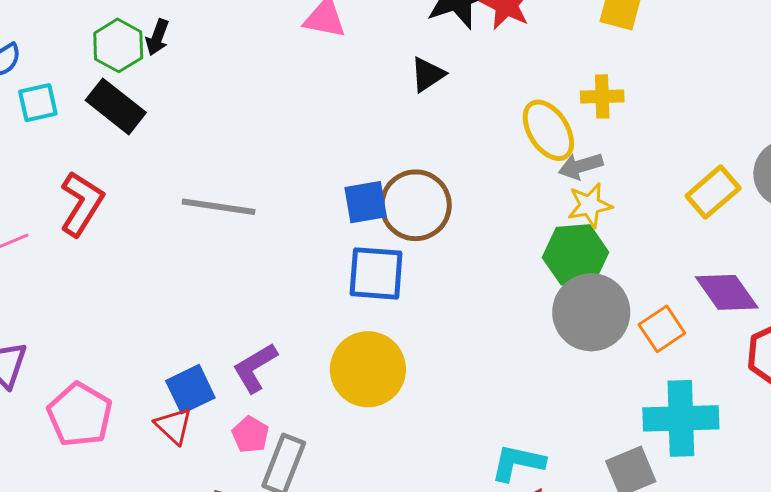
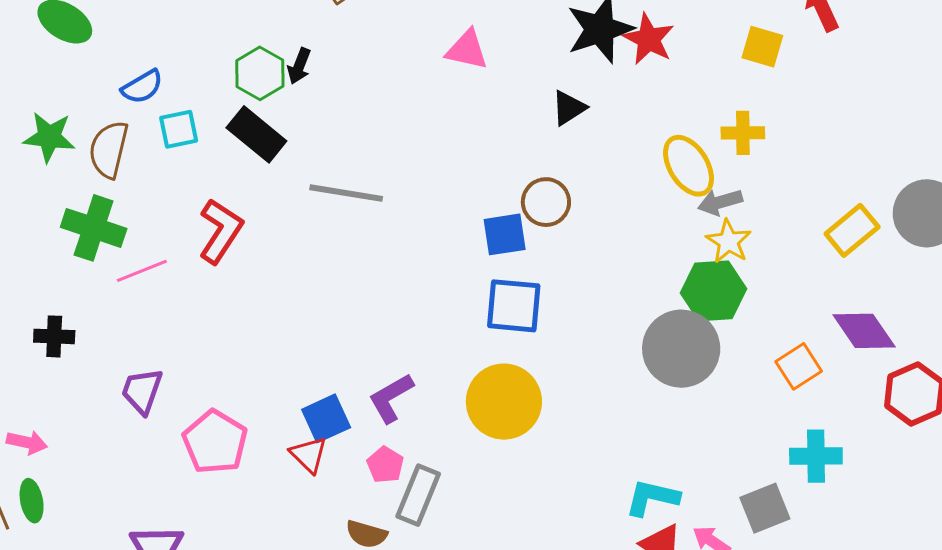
brown circle: (416, 205) -> (546, 202), moved, size x0.7
yellow star: (590, 205) -> (729, 241), turned -30
gray line: (219, 207) -> (346, 193), moved
gray circle: (591, 312) -> (681, 349), moved
cyan cross: (681, 418) -> (816, 456), size x0.7

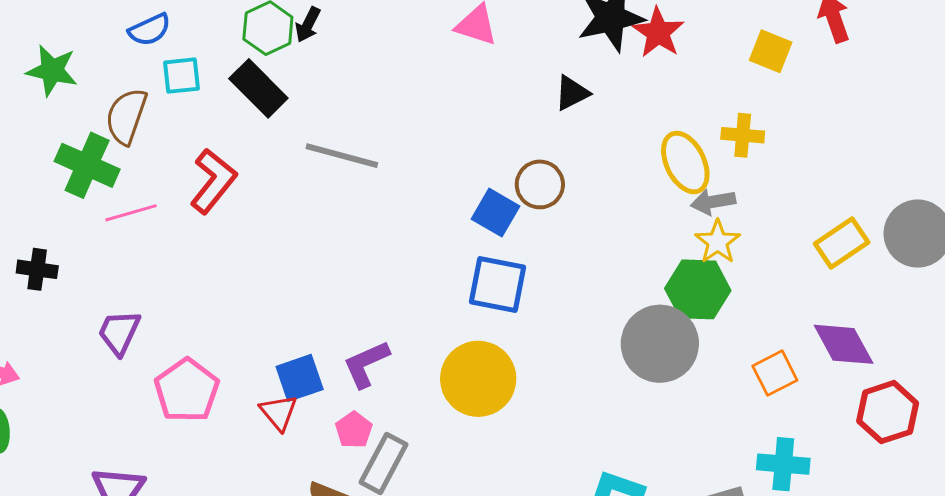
brown semicircle: (109, 149) -> (126, 116), moved
blue square: (505, 234) -> (496, 213), turned 33

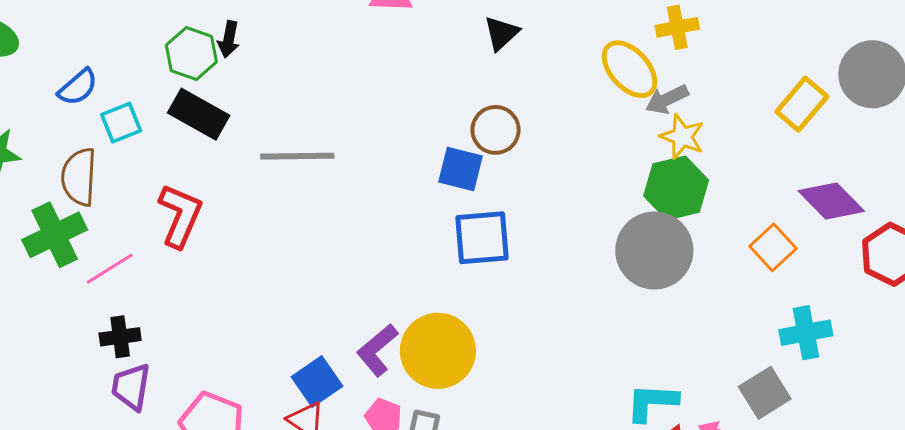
green cross: (87, 165) -> (55, 235), turned -34
black cross: (37, 269) -> (120, 337), moved
yellow circle: (478, 379) -> (438, 351), moved

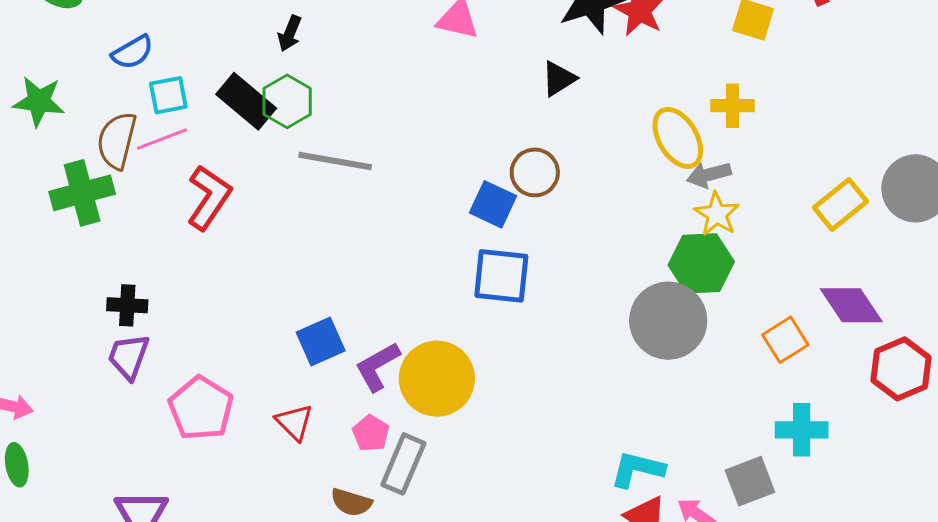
green hexagon: (191, 54) -> (287, 101), moved
pink line: (110, 269) -> (162, 139), moved
blue square: (317, 381) -> (321, 341), moved

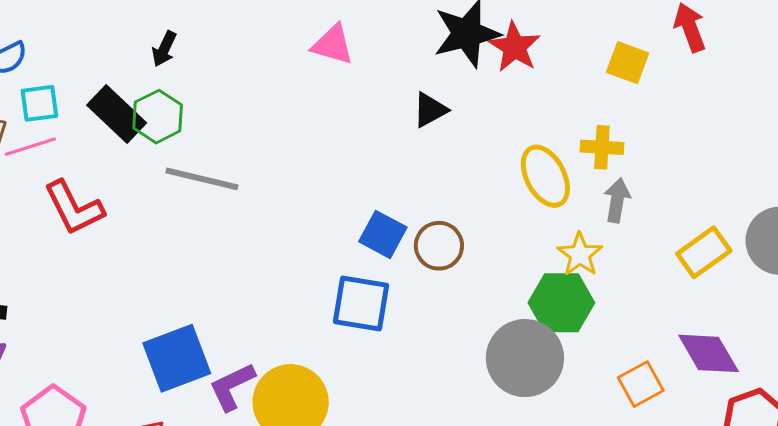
brown circle: (535, 172) -> (439, 246), moved
gray arrow: (709, 175) -> (617, 200), moved, turned 111
red L-shape: (209, 197) -> (74, 208), turned 116
blue square: (493, 204) -> (383, 234), moved
blue square: (321, 341) -> (177, 358), size x1.4

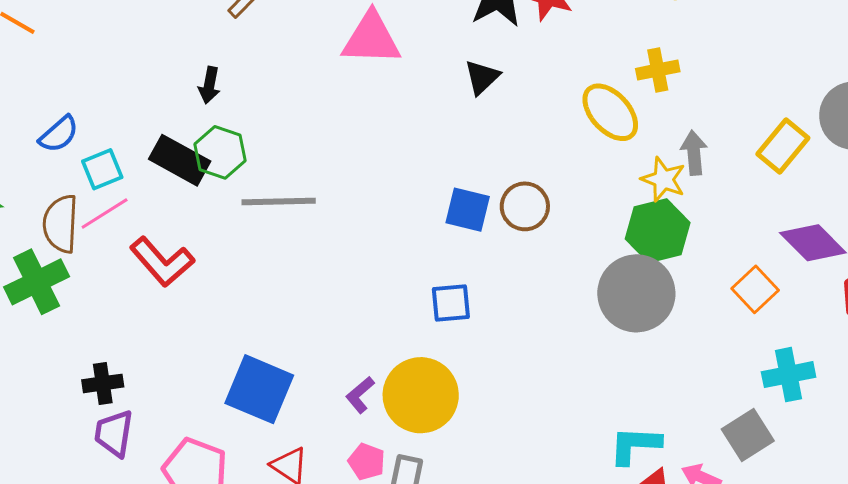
pink triangle: (333, 45) -> (371, 39), size x1.4
gray arrow: (617, 200) -> (694, 153), moved
blue square: (361, 303) -> (451, 303), moved, size x0.7
blue square: (177, 358) -> (259, 389), moved, turned -32
purple L-shape: (232, 387) -> (360, 395), size x0.7

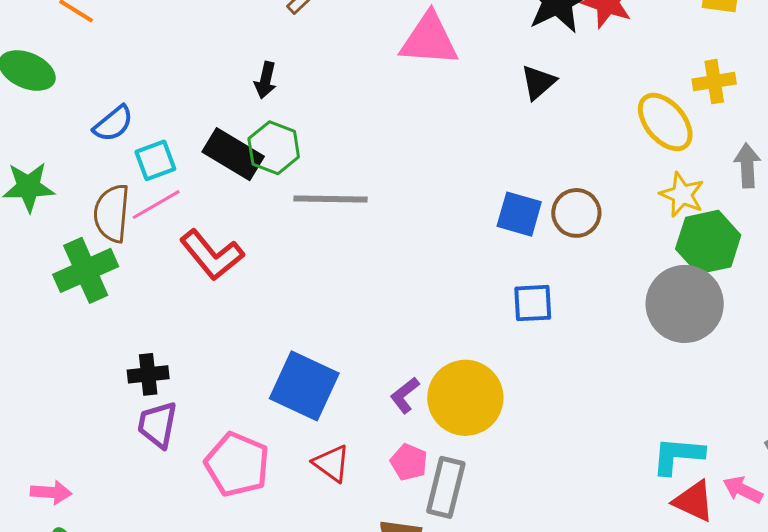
yellow star: (663, 179) -> (682, 195), moved
blue square: (451, 303) -> (533, 303), moved

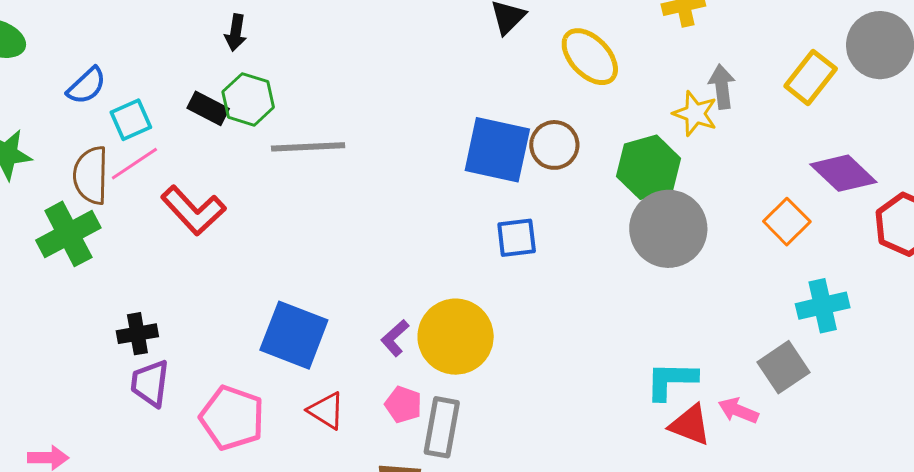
yellow ellipse: (665, 122) -> (590, 57), moved
black rectangle: (233, 154) -> (208, 108), size x0.7
yellow star: (682, 195) -> (695, 114), moved
blue square: (519, 214) -> (497, 150), size x1.5
green hexagon: (708, 242) -> (649, 167), moved

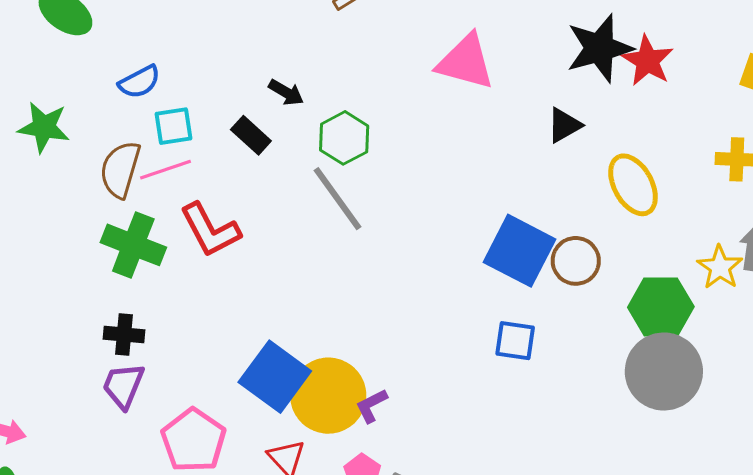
black arrow: (236, 33) -> (286, 92), moved, turned -84
green hexagon: (248, 99) -> (344, 138), moved
gray line: (308, 147) -> (337, 199), turned 42
green cross: (68, 234) -> (133, 245), moved, turned 34
yellow circle: (456, 337) -> (328, 396), moved

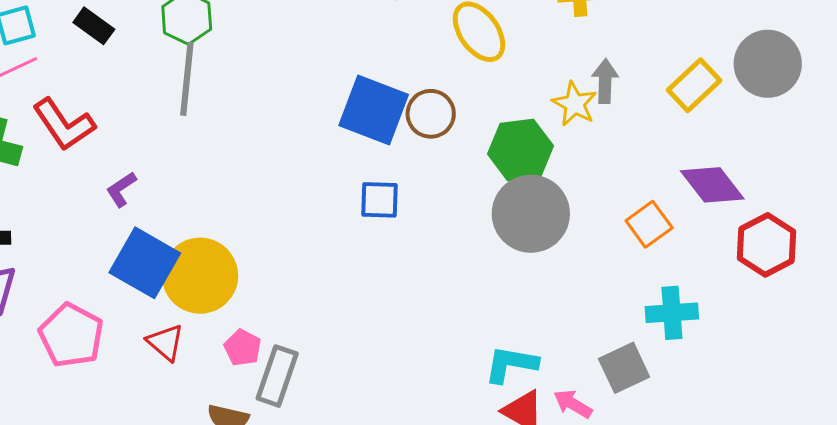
gray line: (337, 199) -> (187, 79), turned 48
purple L-shape: (372, 406) -> (121, 189), moved

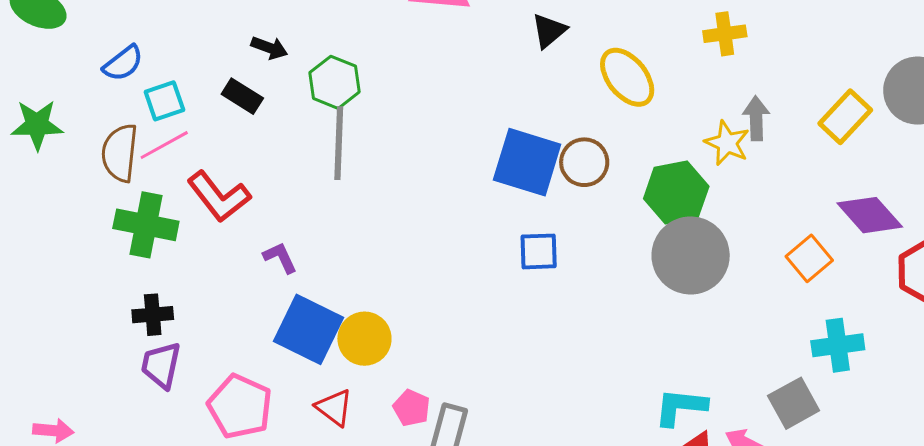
purple L-shape: (121, 189) -> (280, 258), turned 102
yellow circle: (200, 276) -> (364, 339), size x0.7

